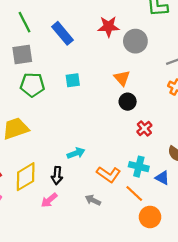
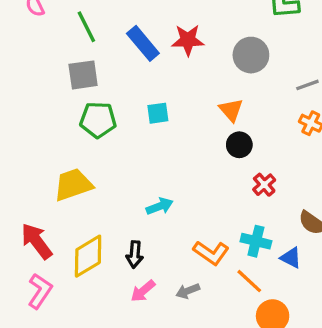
red star: (109, 27) -> (188, 40), moved
cyan arrow: (76, 153) -> (160, 206), moved
pink arrow: (49, 200) -> (143, 291), moved
gray arrow: (93, 200) -> (188, 291), turned -48

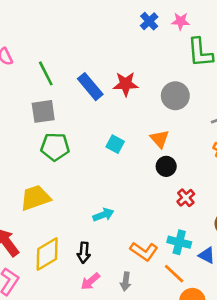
cyan square: (158, 113) -> (115, 144), moved, turned 36
gray arrow: (188, 291) -> (126, 281), turned -60

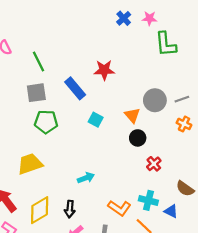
blue rectangle: (90, 87) -> (75, 88), moved
gray circle: (175, 96) -> (155, 100), moved

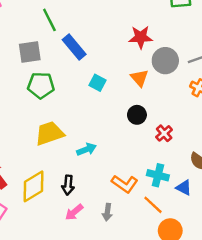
green line: (39, 61) -> (49, 20), moved
red star: (104, 70) -> (141, 37), moved
black circle: (138, 138) -> (137, 115), moved
yellow trapezoid: (30, 164) -> (49, 133), moved

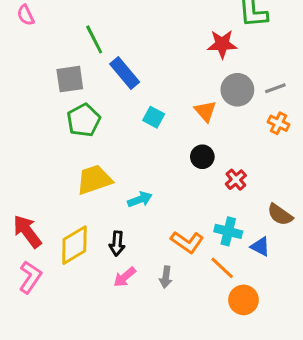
red star: (141, 37) -> (222, 44), moved
green pentagon: (41, 85) -> (84, 120), turned -30

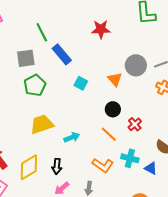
red star: (222, 44) -> (101, 29), moved
orange line: (222, 268) -> (109, 134), moved

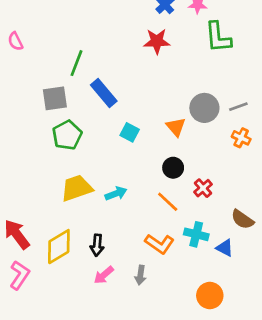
red star: (101, 29) -> (157, 41), moved
green line: (42, 32) -> (77, 63), turned 48
cyan arrow: (72, 137) -> (116, 194), moved

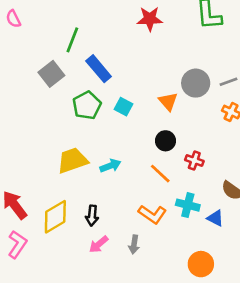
gray square: (55, 98) -> (51, 74), turned -30
green pentagon: (67, 135) -> (87, 105), moved
red cross: (203, 188) -> (194, 160), turned -30

